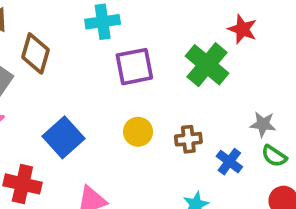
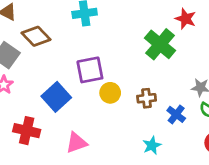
brown diamond: (36, 53) -> (36, 36), turned -60
purple square: (134, 67) -> (90, 70), moved

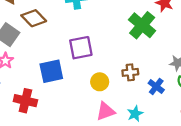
yellow circle: (110, 93) -> (100, 82), moved
blue square: (56, 97) -> (51, 71), turned 30
pink triangle: (76, 143) -> (106, 111), moved

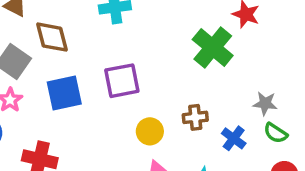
brown diamond: (34, 18) -> (52, 37), turned 30
blue square: (51, 71) -> (64, 93), moved

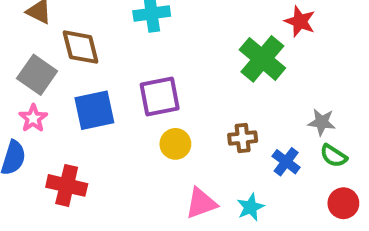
yellow circle: (150, 131) -> (175, 144), moved

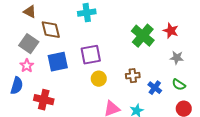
red star: (300, 21) -> (171, 31), moved
gray star: (322, 122) -> (177, 58), moved

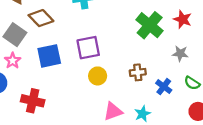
brown diamond: (51, 30) -> (41, 18), turned -30
gray star: (177, 58) -> (180, 54), moved

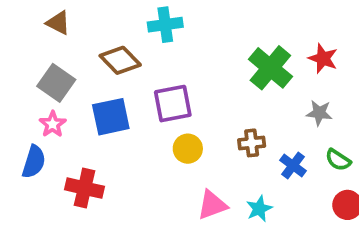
brown diamond: (41, 18) -> (120, 60), moved

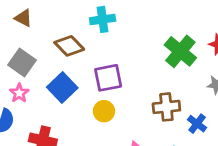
blue square: (111, 117) -> (62, 88), turned -32
brown cross: (252, 143) -> (166, 107), size x1.4
yellow circle: (188, 149) -> (104, 111), moved

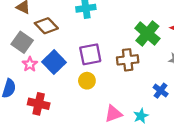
brown diamond: (69, 46) -> (46, 26), moved
pink star: (19, 93) -> (30, 64), moved
brown cross: (166, 107) -> (128, 60), moved

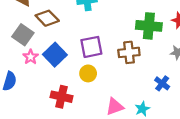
green cross: (147, 33) -> (149, 26), turned -35
red cross: (39, 104) -> (62, 97), moved

